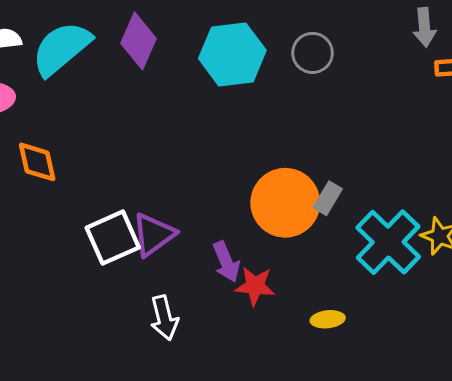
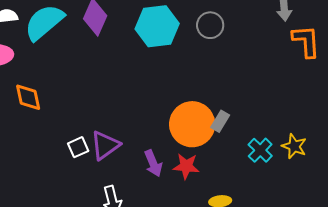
white square: (113, 238) -> (78, 147), size x0.6
cyan cross: (388, 242) -> (260, 150), size x0.6
red star: (255, 286) -> (186, 166), moved

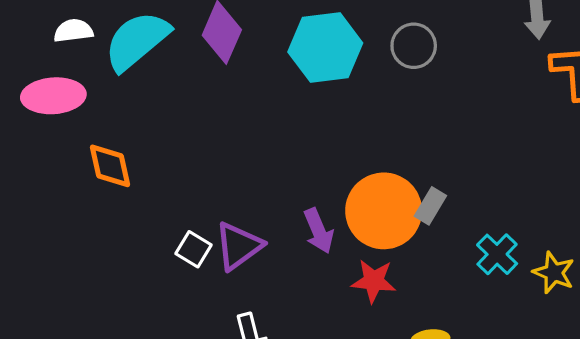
yellow star: (294, 146) -> (554, 273), moved
white square: (78, 147) -> (193, 249), turned -35
purple arrow: (153, 163) -> (319, 231), moved

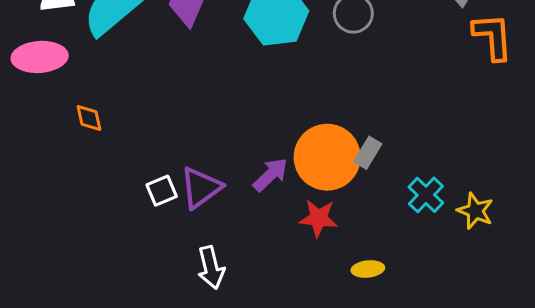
orange diamond: (110, 166) -> (89, 118), size x0.7
purple arrow: (319, 231) -> (271, 175), turned -111
white square: (193, 249) -> (162, 191), turned 36

